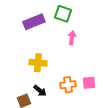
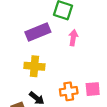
purple rectangle: (34, 22) -> (38, 32), moved

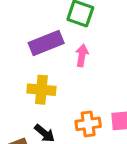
pink arrow: (73, 38) -> (82, 55), moved

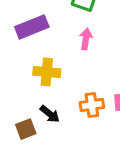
purple rectangle: (46, 43) -> (32, 27), moved

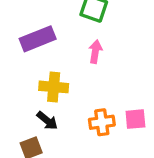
black arrow: (50, 114) -> (47, 121), moved

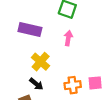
purple rectangle: (38, 39) -> (30, 30), turned 35
yellow cross: (54, 87) -> (41, 62), turned 36

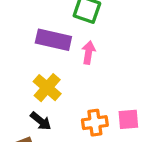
purple rectangle: (30, 30) -> (53, 40), moved

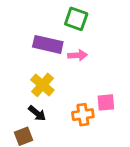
pink arrow: (89, 53) -> (78, 55), turned 78
pink square: (128, 119) -> (106, 102), moved

